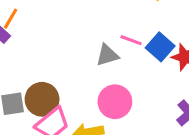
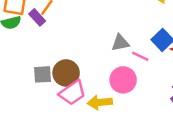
pink line: (131, 40) -> (140, 56), moved

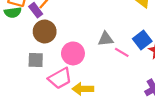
brown circle: (66, 73) -> (45, 32), moved
pink circle: (123, 80) -> (73, 53), moved

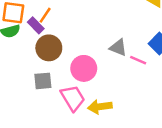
gray triangle: (106, 39) -> (118, 48), turned 35
pink trapezoid: (60, 78) -> (73, 98), turned -85

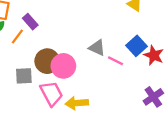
orange line: (45, 15) -> (17, 36), moved
purple rectangle: (36, 25) -> (30, 22), moved
brown circle: (49, 48) -> (47, 61), moved

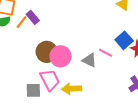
orange line: (17, 36) -> (22, 22), moved
gray triangle: (97, 48) -> (89, 60), moved
gray square: (24, 76) -> (33, 90), moved

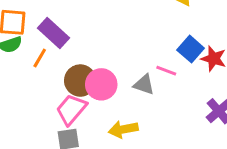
purple rectangle: (33, 17) -> (53, 33), size x1.5
orange line: (22, 22) -> (40, 58), moved
pink trapezoid: (50, 80) -> (71, 109), moved, turned -105

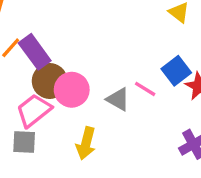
purple rectangle: (53, 33) -> (35, 52), moved
yellow arrow: (123, 129) -> (86, 143), turned -76

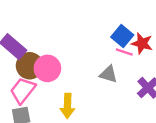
pink line: (145, 89) -> (124, 52), moved
gray triangle: (118, 99) -> (108, 74), moved

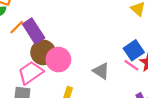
gray triangle: (108, 74) -> (101, 71), moved

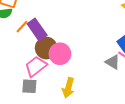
gray triangle: (101, 71) -> (113, 62), moved

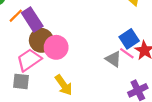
yellow arrow: (68, 88) -> (64, 85), turned -54

